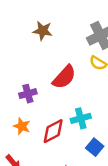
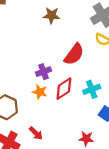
orange star: (22, 126) -> (40, 92), moved
red diamond: (53, 131) -> (64, 89), moved

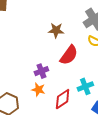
brown star: (52, 15) -> (56, 30), moved
red diamond: (64, 89) -> (63, 99), moved

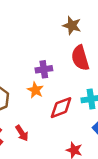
red semicircle: (69, 55) -> (80, 58), turned 115

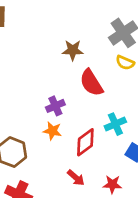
red arrow: (22, 133) -> (76, 178), moved

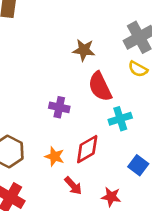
purple cross: (55, 106) -> (59, 107), turned 30
cyan cross: (115, 124) -> (120, 119), moved
orange star: (52, 131) -> (54, 156), moved

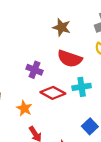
red semicircle: (100, 87) -> (70, 59), turned -55
red diamond: (87, 149) -> (53, 93), moved, turned 50

